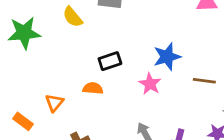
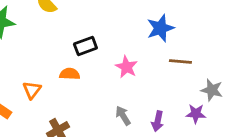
blue star: (167, 57) -> (160, 28), moved

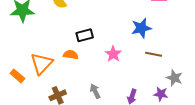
orange triangle: (32, 90) -> (42, 64), size x1.6
gray arrow: (123, 116) -> (95, 91), moved

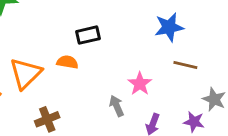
pink star: (113, 54) -> (140, 84), moved
gray arrow: (95, 91) -> (117, 106), moved

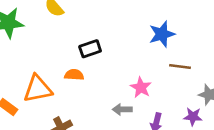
orange triangle: (26, 73) -> (38, 89), turned 40
gray arrow: (117, 106) -> (122, 109), turned -60

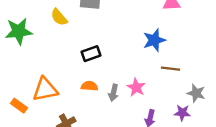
orange semicircle: (74, 75) -> (89, 86), moved
gray arrow: (122, 109) -> (113, 93), moved, turned -77

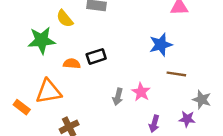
green star: (19, 31) -> (42, 40), moved
orange semicircle: (89, 86) -> (72, 64), moved

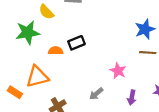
blue star: (161, 45) -> (145, 29), moved
gray arrow: (118, 97) -> (96, 94), moved, turned 40

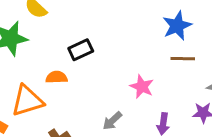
orange semicircle: (56, 51) -> (57, 77), moved

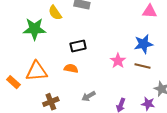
orange semicircle: (57, 77) -> (71, 68), moved
pink star: (142, 87) -> (118, 61), moved

